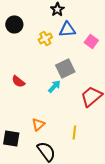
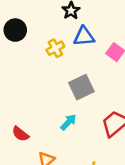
red semicircle: (18, 81) -> (20, 134), moved
cyan arrow: (54, 86) -> (68, 122), moved

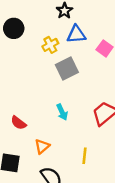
gray square: (81, 87) -> (67, 68), moved
cyan arrow: (68, 122) -> (62, 112), turned 112

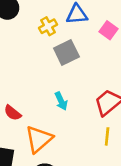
orange triangle: (42, 146) -> (39, 139), size x1.6
yellow line: (85, 156) -> (107, 136), moved

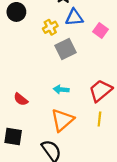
cyan arrow: (61, 101) -> (61, 89), turned 120
orange triangle: (39, 139) -> (62, 120), moved

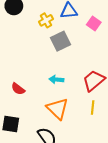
orange triangle: (62, 120) -> (57, 109), turned -35

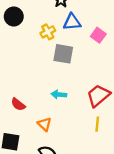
gray square: (61, 41) -> (63, 54), turned 36
orange triangle: (57, 109) -> (45, 124), moved, size x0.6

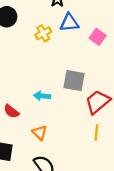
gray square: (63, 54) -> (74, 81), moved
cyan arrow: (59, 95) -> (42, 96), moved

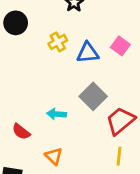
blue triangle: (69, 23) -> (88, 53), moved
gray square: (74, 81) -> (93, 96), turned 35

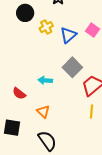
black circle: (16, 23) -> (25, 13), moved
blue triangle: (88, 53) -> (68, 35), turned -36

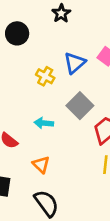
yellow cross: (46, 27) -> (45, 76), moved, turned -32

